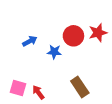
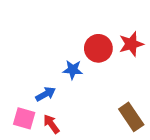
blue arrow: (30, 41) -> (46, 94), moved
brown rectangle: (80, 87) -> (131, 117), moved

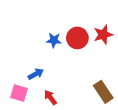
blue star: (73, 70) -> (54, 40), moved
red arrow: (51, 124) -> (50, 97), moved

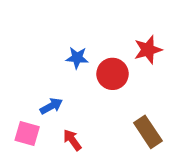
red circle: (77, 38) -> (112, 74), moved

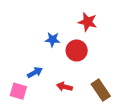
red star: (148, 50) -> (88, 22), moved, turned 30
red arrow: (72, 140) -> (65, 87), moved, turned -40

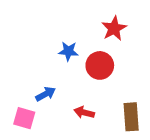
red star: (88, 22) -> (114, 28), turned 30
brown rectangle: (101, 90) -> (131, 117), turned 30

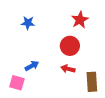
blue star: (68, 51) -> (28, 23), moved
red arrow: (84, 113) -> (68, 69), moved

